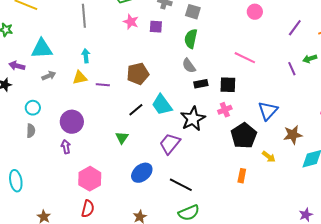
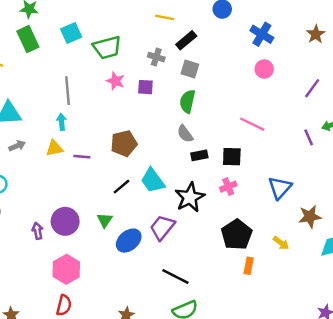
gray line: (84, 16) -> (68, 91), moved
purple circle: (72, 122) -> (65, 221), moved
black pentagon: (244, 136) -> (237, 235), moved
blue ellipse: (142, 173) -> (129, 241), moved

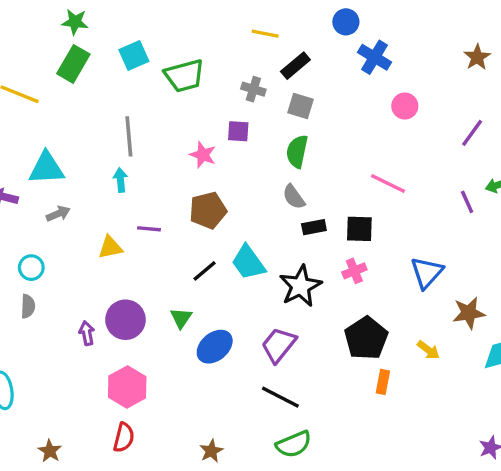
blue cross: (262, 34) -> (375, 57), moved
green rectangle: (28, 39) -> (73, 64), turned 55
pink star: (115, 81) -> (203, 155), moved
yellow triangle: (54, 148) -> (110, 247), moved
purple trapezoid: (162, 227) -> (279, 345), moved

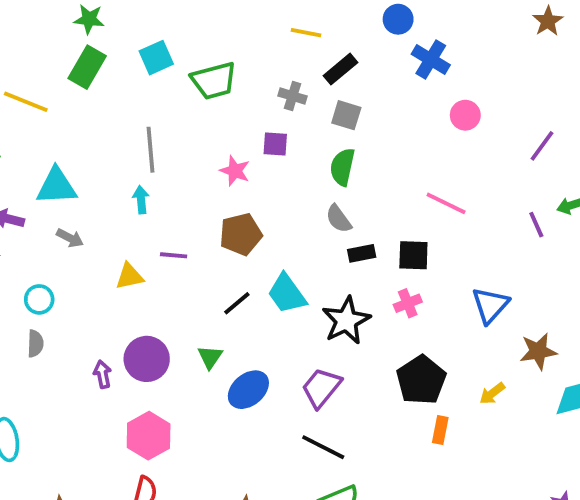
brown star: (477, 57) -> (548, 21), moved
gray arrow: (58, 214) -> (70, 238), turned 50
yellow arrow: (428, 350) -> (492, 393), turned 105

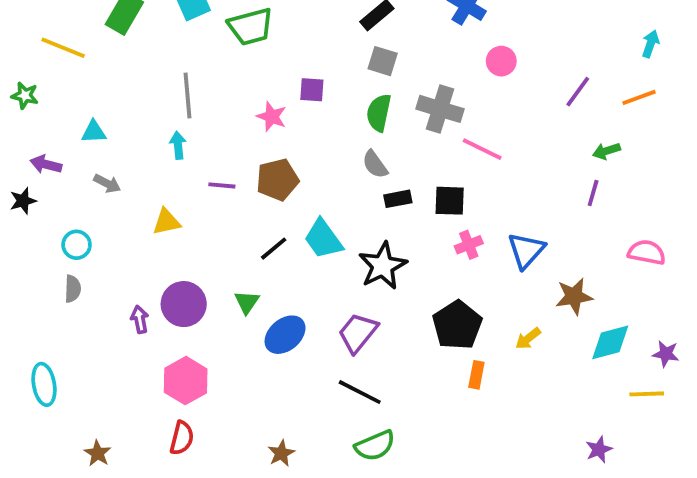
gray cross: (293, 96) -> (440, 109), moved, size x1.6
cyan triangle: (56, 186) -> (94, 132), size x0.6
purple line: (536, 225) -> (593, 193), moved, turned 40
purple line: (174, 255) -> (222, 185), moved
pink cross: (408, 303) -> (469, 245), moved

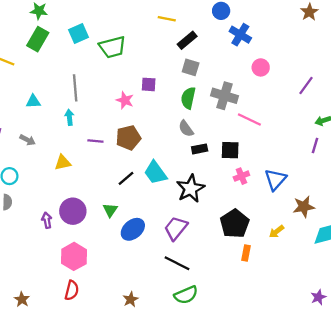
cyan triangle: (94, 132) -> (33, 101), moved

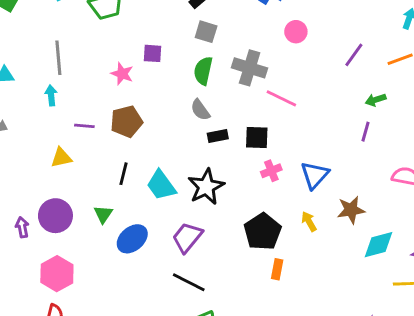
yellow triangle: (63, 163) -> (61, 158), moved
cyan trapezoid: (155, 173) -> (161, 185), moved
black line: (126, 178) -> (124, 174), turned -36
yellow arrow: (277, 232) -> (309, 221), moved, turned 98

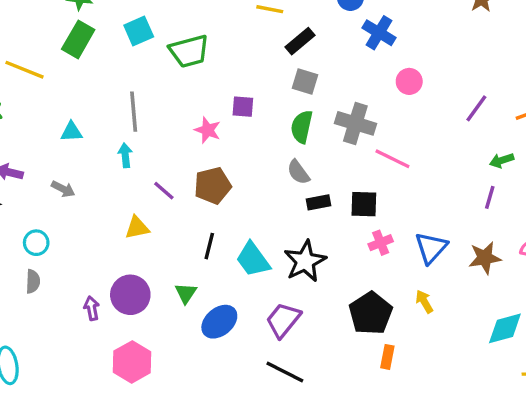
purple line: (84, 126) -> (164, 191), turned 36
brown star: (351, 210) -> (485, 258), moved

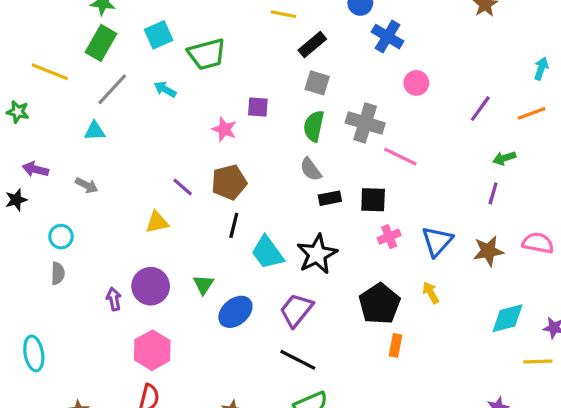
gray line: (134, 112) -> (112, 89), moved, turned 48
cyan arrow: (125, 155) -> (165, 89), moved, turned -55
black line: (209, 246) -> (234, 225), moved

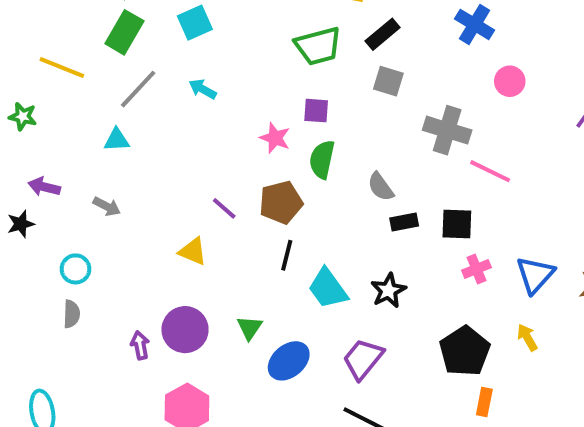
green trapezoid: (207, 54) -> (318, 46), moved
green semicircle: (314, 126) -> (322, 159), moved
yellow triangle: (157, 222) -> (193, 251), turned 35
black star: (317, 254) -> (388, 290), size x0.7

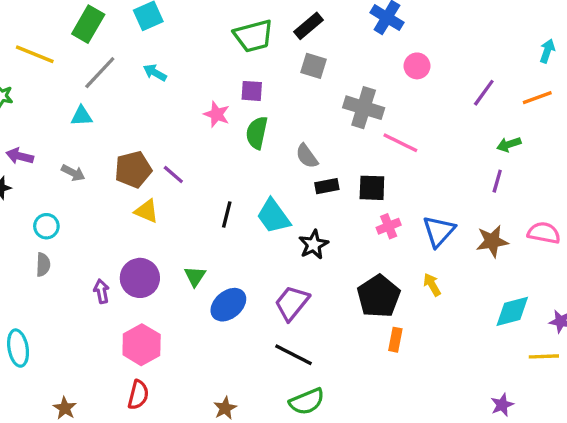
brown pentagon: (281, 202) -> (133, 169), moved
cyan trapezoid: (328, 289) -> (273, 216), moved

